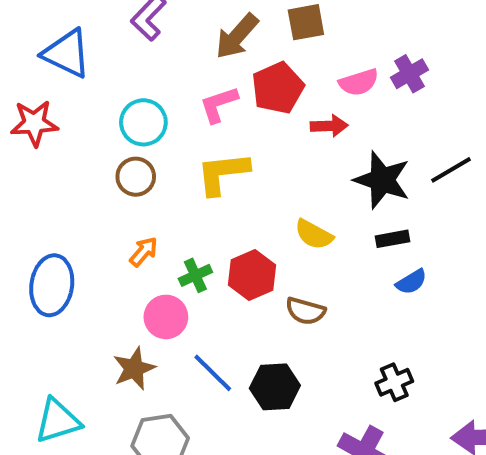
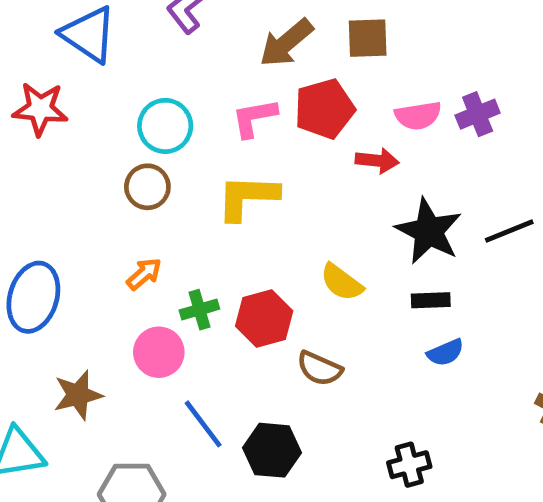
brown star: (134, 369) -> (78, 395), moved

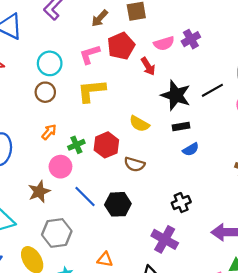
brown arrow: (286, 43) -> (100, 18), size x0.7
red arrow: (377, 161) -> (148, 66), turned 60
brown star: (78, 395) -> (39, 192), moved

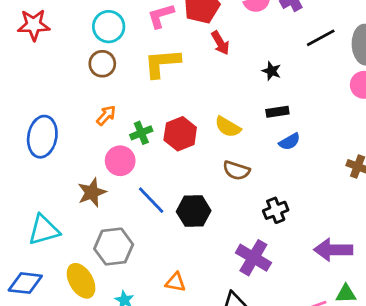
red arrow: (148, 66) -> (220, 43), moved
black line: (212, 90) -> (321, 38), moved
black star: (176, 95) -> (271, 71), size x0.5
yellow semicircle: (139, 124) -> (228, 127), moved
brown semicircle: (134, 164) -> (236, 170), moved

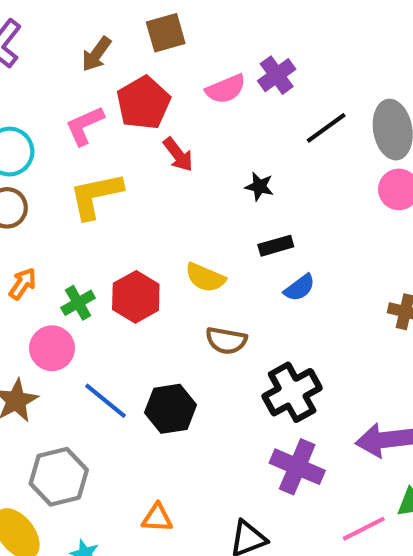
black cross: (276, 210) -> (292, 392), size x1.5
purple cross: (253, 258) -> (297, 467), moved

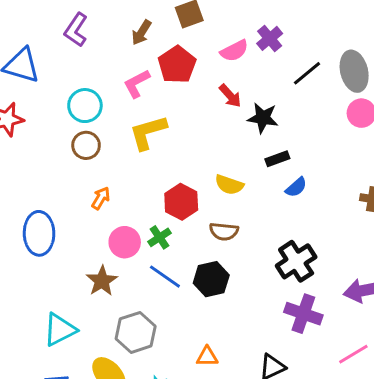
red arrow: (178, 155) -> (230, 96), moved
black star: (259, 186) -> (263, 118), size x1.5
green cross: (78, 303) -> (160, 237), moved
brown semicircle: (226, 341) -> (224, 231), moved

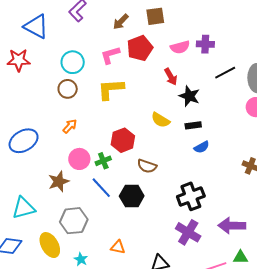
purple cross: (270, 38) -> (205, 44), turned 30
yellow semicircle: (229, 185) -> (160, 120), moved
blue ellipse: (39, 233) -> (24, 141), turned 48

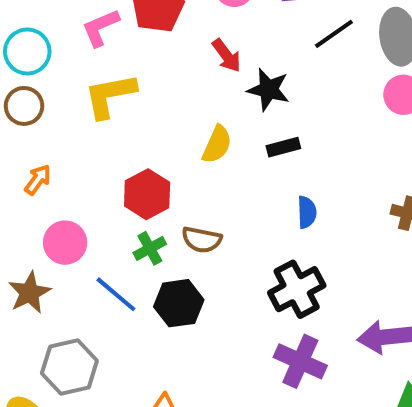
yellow semicircle: (160, 120) -> (217, 144), turned -90
blue semicircle: (202, 147) -> (307, 212), moved, turned -56
green cross: (103, 161) -> (150, 248), moved

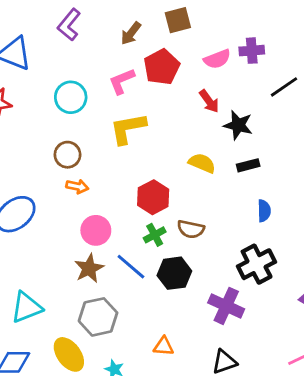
brown circle: (24, 106) -> (68, 155), moved
yellow semicircle: (217, 144) -> (202, 163), turned -92
orange arrow: (38, 180) -> (77, 186), turned 65
brown star: (29, 293) -> (89, 268), moved
purple cross: (300, 361) -> (226, 306), moved

